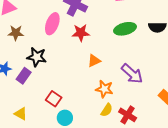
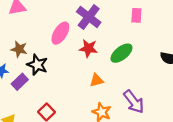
green ellipse: (125, 29) -> (121, 53), moved, turned -35
brown star: (16, 33) -> (19, 49), moved

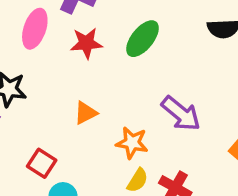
orange triangle: (97, 80) -> (86, 113), moved

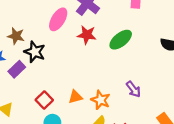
orange triangle: (86, 113) -> (75, 97), moved
purple arrow: (181, 114) -> (133, 89), size x0.7

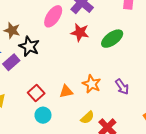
orange star: (101, 100) -> (92, 84), moved

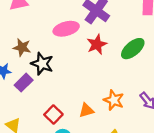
pink ellipse: (53, 16) -> (66, 29), turned 45
red star: (80, 32) -> (97, 44), turned -30

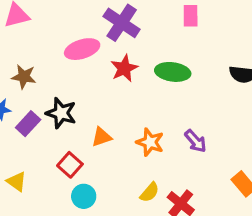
green ellipse: (133, 49) -> (173, 72), turned 50
black star: (42, 64) -> (61, 113), moved
orange triangle: (86, 110) -> (102, 137), moved

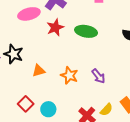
red square: (70, 165) -> (26, 104), moved
yellow semicircle: (150, 192) -> (106, 110), moved
cyan circle: (84, 196) -> (48, 109), moved

